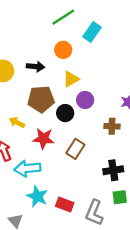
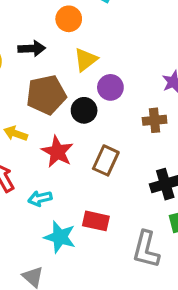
red star: (43, 139) -> (57, 152), turned 30
cyan arrow: (27, 168) -> (40, 198), size x0.6
red rectangle: (65, 205) -> (96, 221), moved

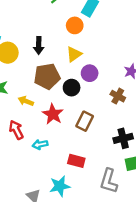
orange circle: (69, 19) -> (75, 25), moved
black arrow: (32, 49) -> (39, 45), turned 91
brown cross: (155, 120) -> (118, 96), turned 32
cyan star: (60, 237) -> (60, 186), moved, turned -30

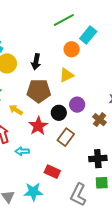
purple circle: (90, 73) -> (77, 105), moved
black circle: (72, 88) -> (59, 113), moved

